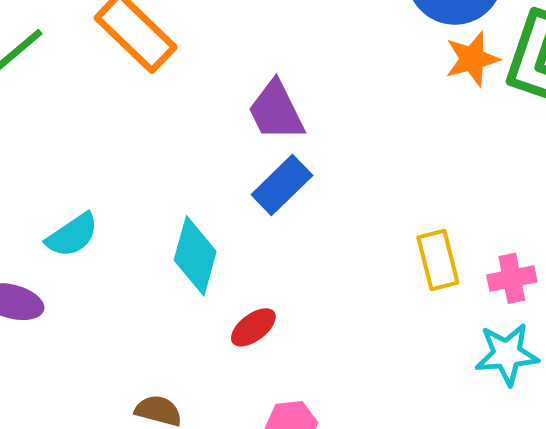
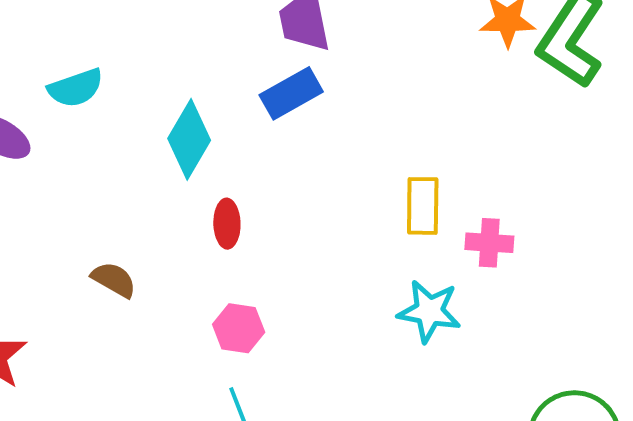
red ellipse: (253, 327) -> (227, 224), turned -69
cyan star: (507, 354) -> (429, 311), moved

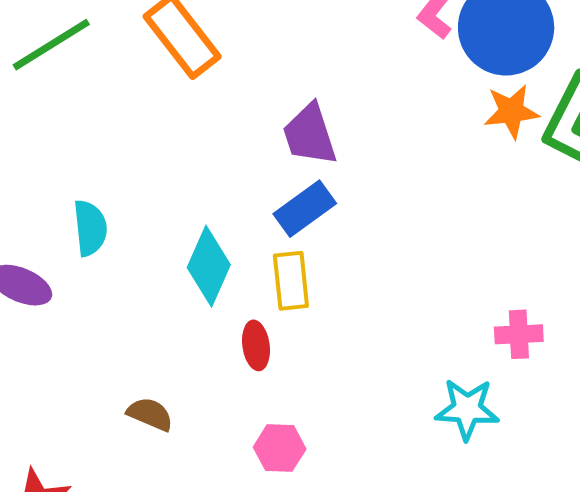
cyan semicircle: (76, 88) -> (90, 228), turned -70
yellow rectangle: (423, 206) -> (291, 281), moved

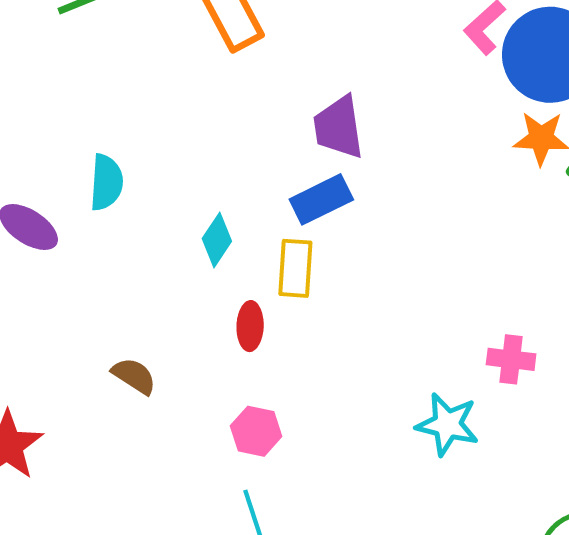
cyan diamond: (209, 266) -> (217, 240), size x0.7

